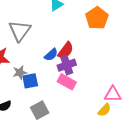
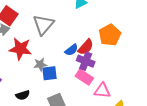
orange pentagon: (97, 18) -> (110, 35), moved
purple cross: (67, 65) -> (86, 61), turned 36
pink triangle: (113, 94) -> (102, 91), moved

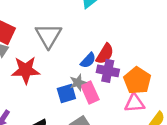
orange pentagon: (110, 35) -> (137, 80), moved
gray star: (40, 64) -> (78, 82), moved
pink rectangle: (84, 77) -> (90, 93), moved, turned 42

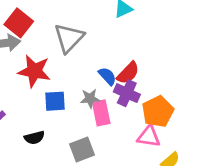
blue semicircle: (88, 60) -> (107, 76), turned -98
blue square: (66, 94) -> (55, 101), moved

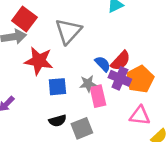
orange pentagon: (158, 111) -> (140, 79), moved
black semicircle: (34, 138) -> (58, 121), moved

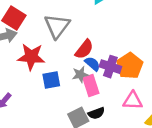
red semicircle: (121, 61) -> (84, 49), moved
blue semicircle: (103, 64) -> (92, 64), moved
black semicircle: (58, 121) -> (96, 113), moved

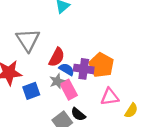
black semicircle: (96, 113) -> (78, 114), turned 70

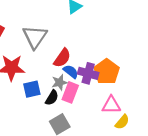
pink rectangle: (69, 90) -> (70, 92), turned 42
yellow semicircle: (131, 111) -> (122, 122), moved
black semicircle: (78, 114) -> (52, 98), moved, turned -105

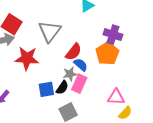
orange pentagon: (107, 72) -> (107, 54), moved
purple cross: (88, 73) -> (113, 35), moved
blue square: (32, 89) -> (46, 89), moved

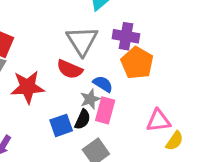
gray triangle: (50, 31) -> (82, 41), moved
purple cross: (113, 35) -> (126, 36), moved
red semicircle: (74, 52) -> (70, 69), moved, turned 84

